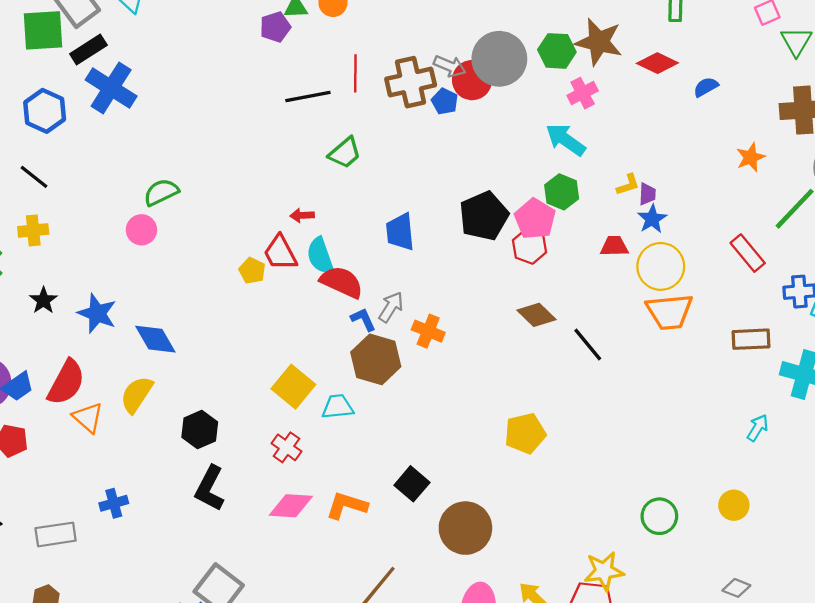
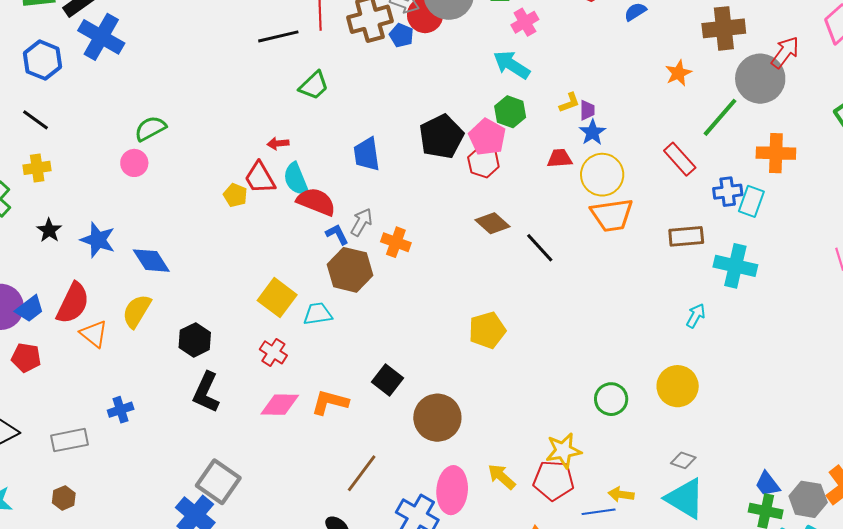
yellow circle: (734, 505) -> (678, 386), size x1.5

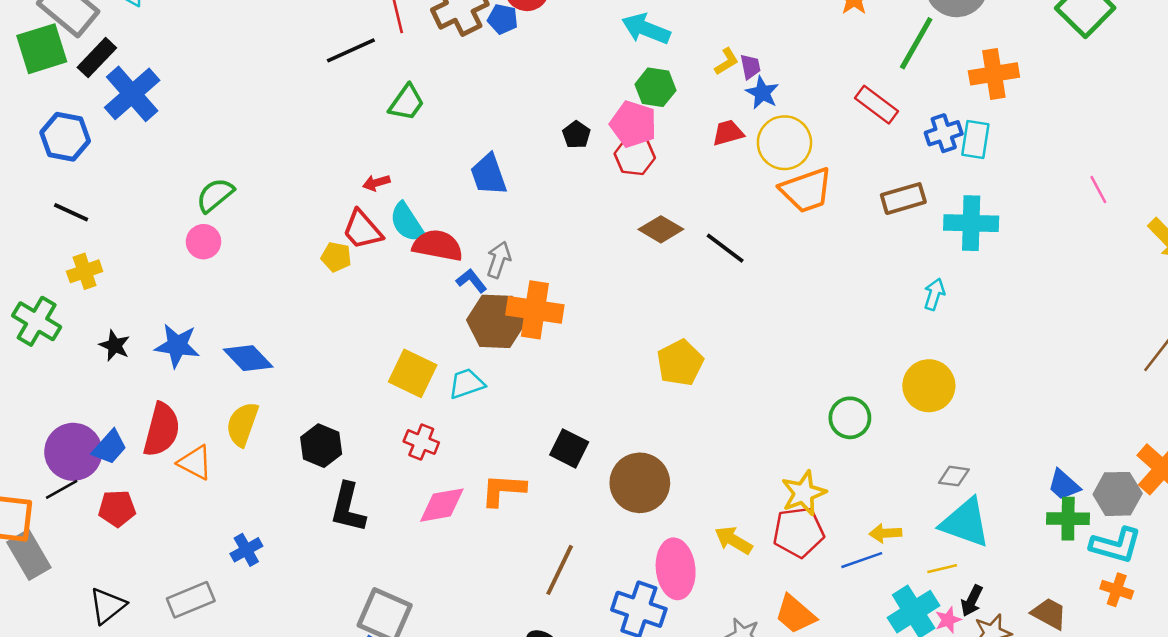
blue cross: (101, 37) -> (132, 94), turned 30
black pentagon: (441, 137) -> (576, 135), size x0.5
orange cross: (396, 242) -> (535, 310), moved, size x1.5

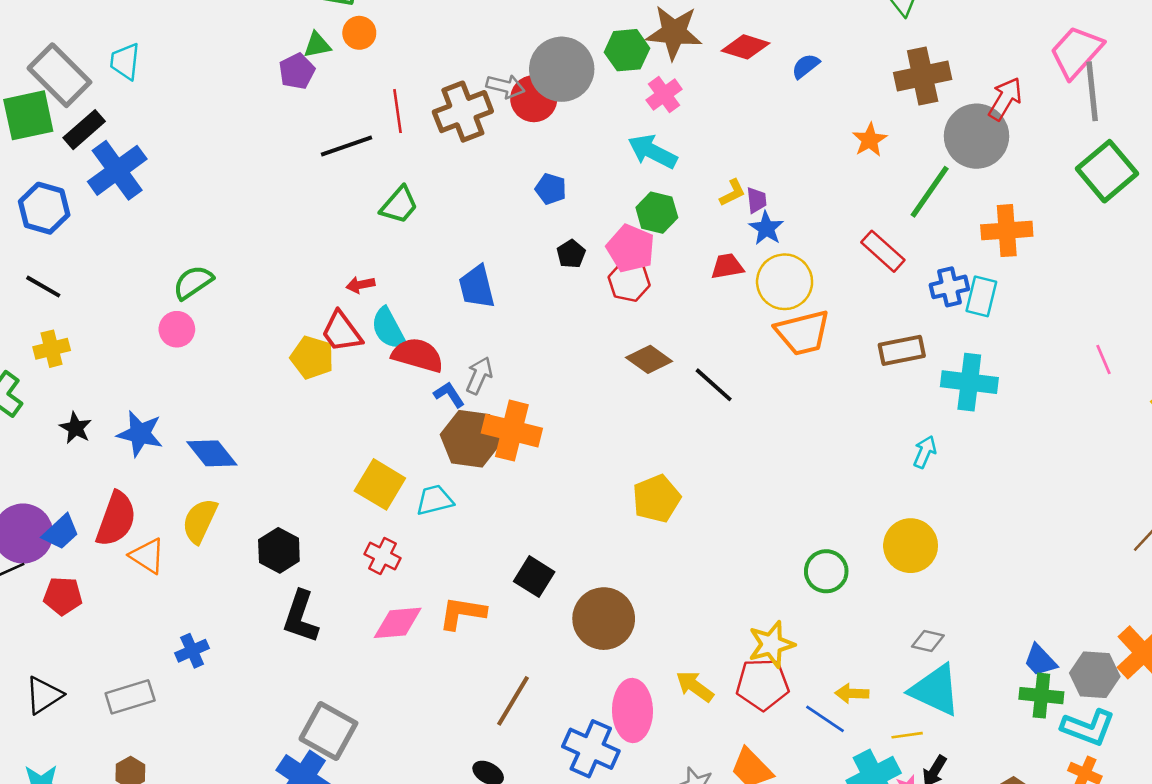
blue pentagon: (503, 19) -> (551, 189), moved
yellow pentagon: (336, 257) -> (312, 357), size x1.4
blue line: (862, 560) -> (825, 719), turned 48

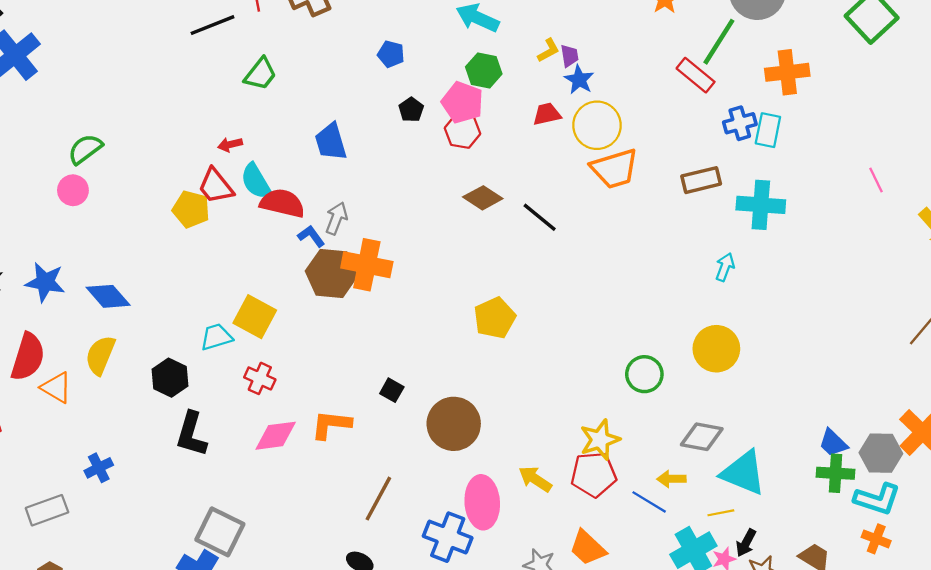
red rectangle: (883, 251) -> (696, 75), moved
cyan trapezoid: (435, 500) -> (216, 337), moved
black square: (534, 577) -> (392, 390), size x0.7
gray diamond: (928, 641) -> (702, 437), moved, size x1.5

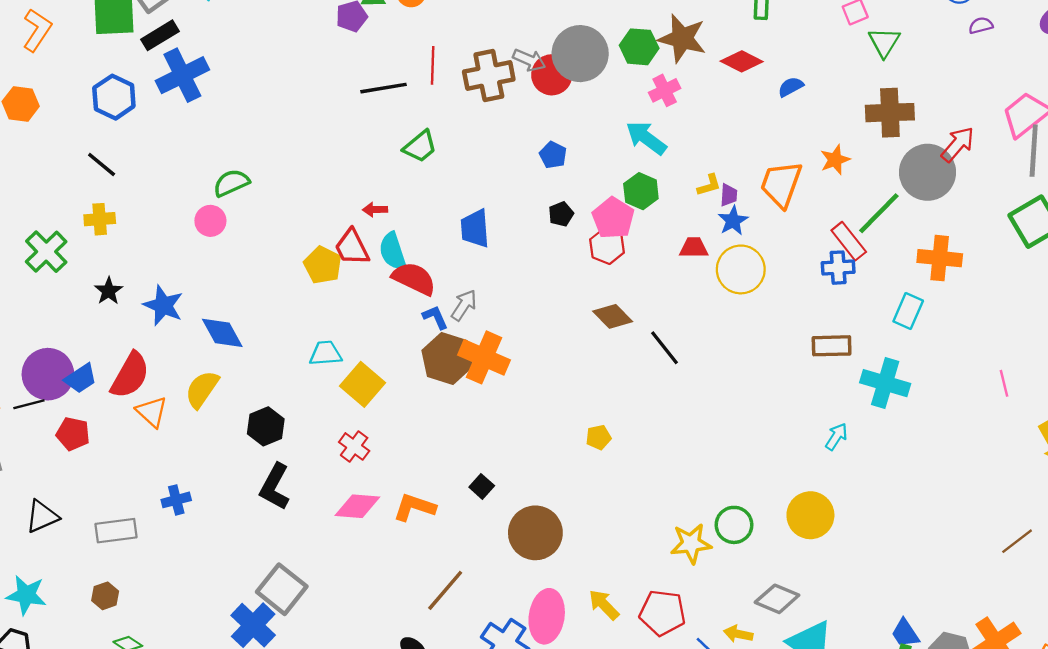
blue cross: (740, 123) -> (838, 268), moved
orange trapezoid: (615, 169) -> (781, 184), moved, turned 114
yellow pentagon: (495, 318) -> (599, 437), size x0.6
cyan trapezoid: (216, 337) -> (325, 353), moved
yellow star: (600, 440) -> (691, 544), moved

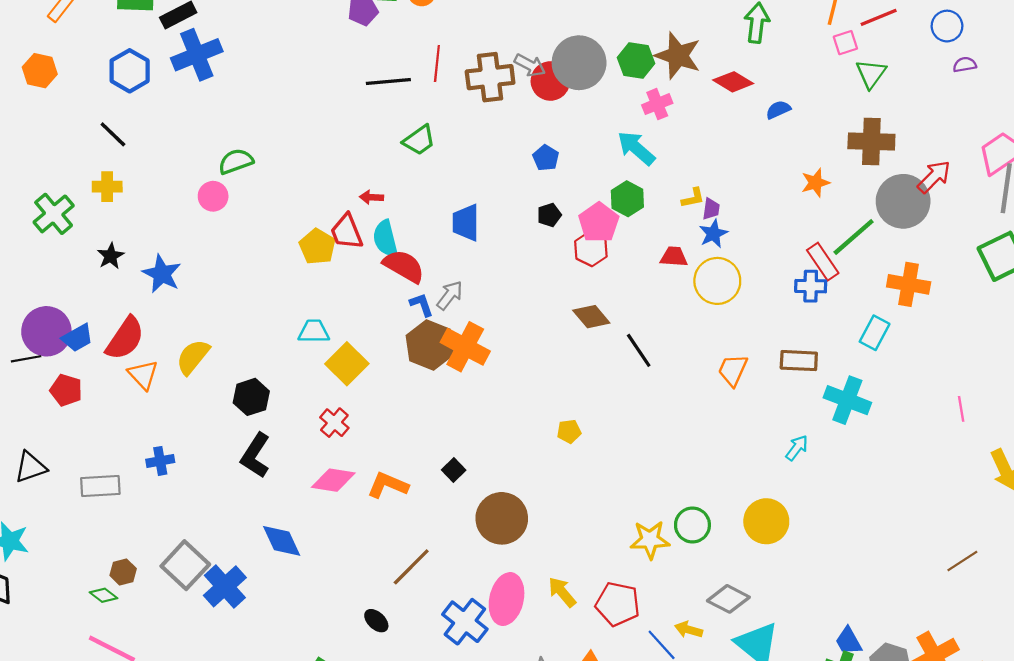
orange trapezoid: (781, 184) -> (733, 370), moved, size x0.7
blue diamond: (222, 333) -> (282, 541), moved
gray square: (282, 589) -> (185, 565), moved
brown hexagon: (105, 596) -> (123, 572), moved

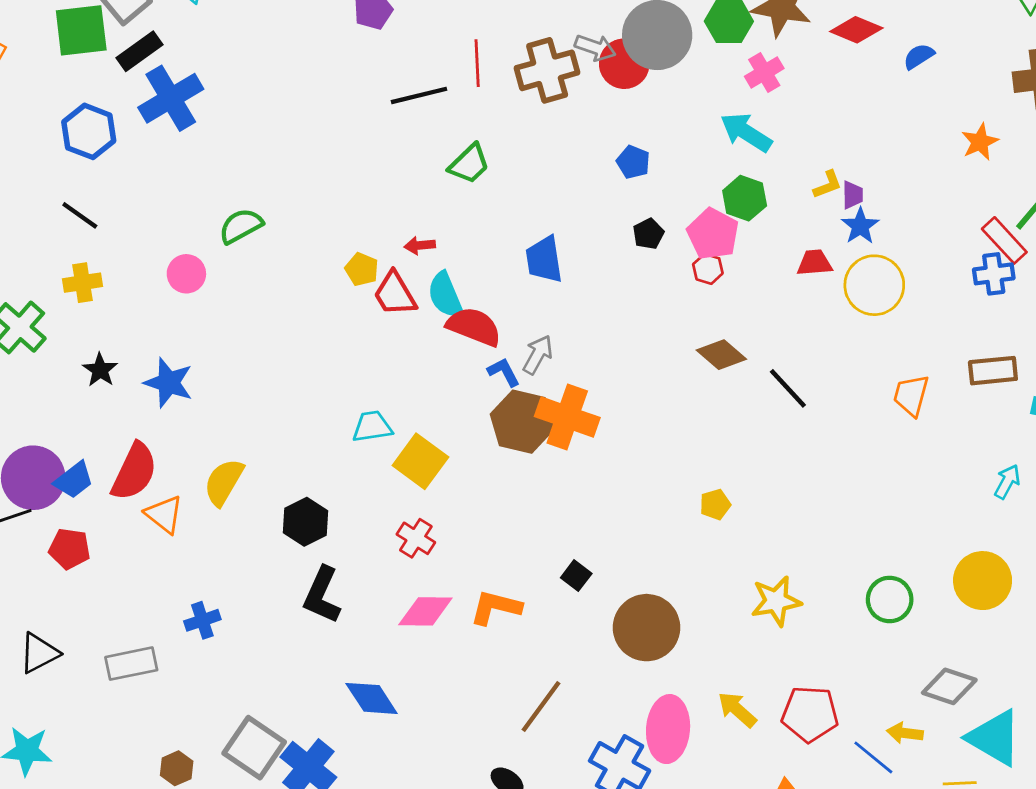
pink circle: (213, 196) -> (186, 274), moved
yellow pentagon: (317, 247) -> (362, 269), moved, size x0.7
red hexagon: (591, 249) -> (708, 269), size x0.7
yellow star: (650, 540) -> (776, 601), moved

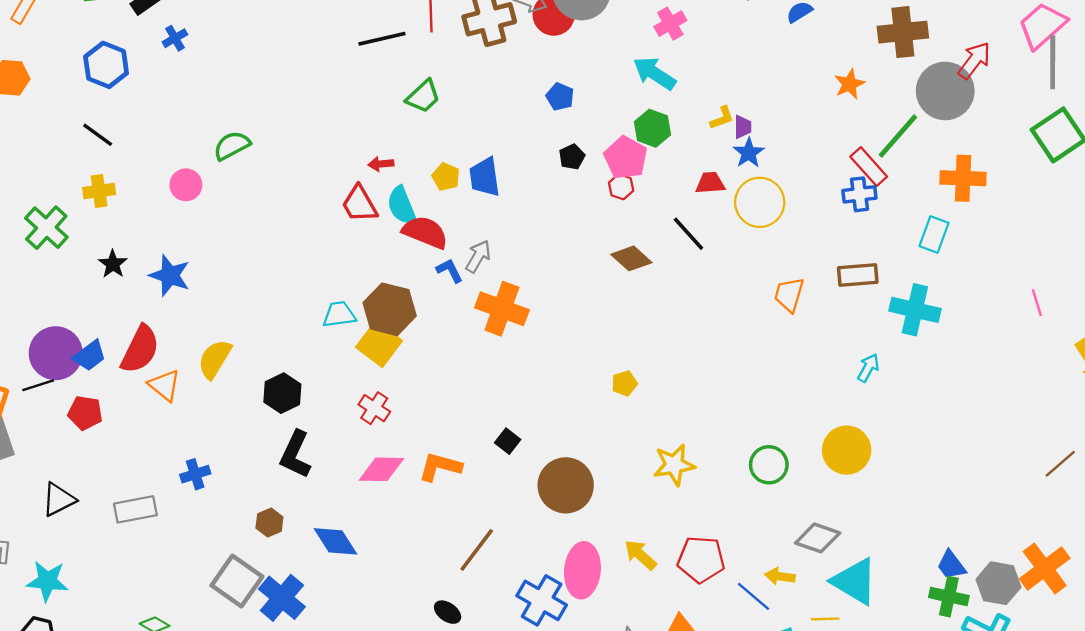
blue cross: (171, 98) -> (175, 38), size x0.5
yellow pentagon: (362, 269) -> (446, 177), moved
black line: (788, 388) -> (688, 234), moved
brown hexagon: (522, 422) -> (390, 309), moved
brown hexagon: (177, 768) -> (269, 522), moved

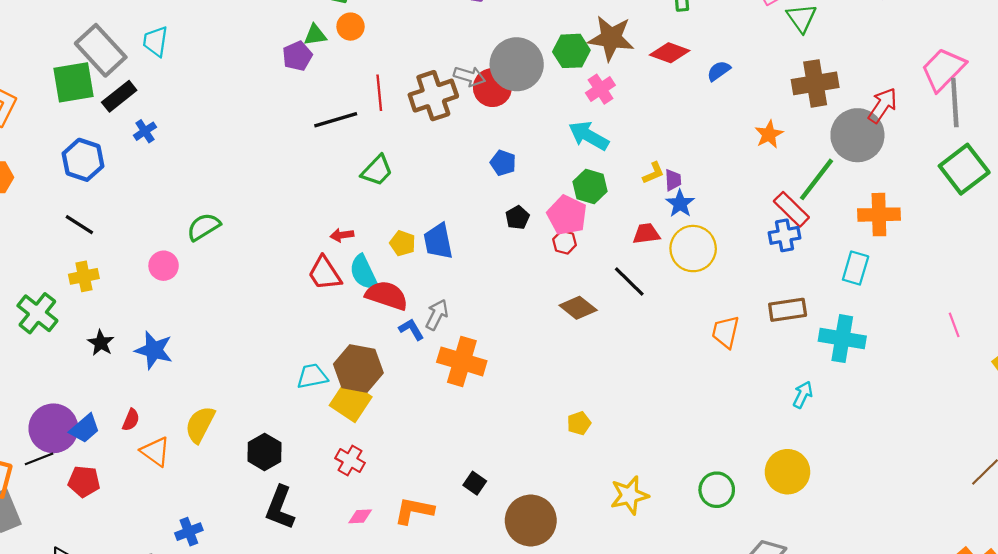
red semicircle: (140, 349) -> (131, 420), size x0.5
pink diamond: (381, 469) -> (360, 516), size x0.6

